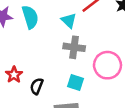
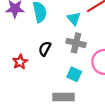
black semicircle: (37, 86) -> (45, 49), moved

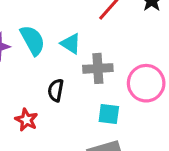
cyan triangle: (74, 19) -> (71, 44), moved

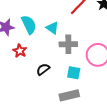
black semicircle: (56, 90) -> (43, 69), moved, turned 40
red star: (26, 120) -> (20, 51), moved

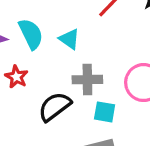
gray cross: (68, 44) -> (87, 80), moved
black semicircle: (43, 69) -> (55, 107), size x1.5

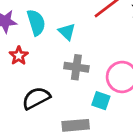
black semicircle: (55, 107) -> (36, 98), moved
cyan square: (105, 112) -> (101, 101), moved

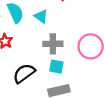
cyan square: (101, 101) -> (56, 67), moved

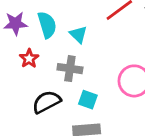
gray cross: (53, 44) -> (70, 69), moved

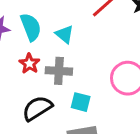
red star: (29, 58) -> (29, 63), moved

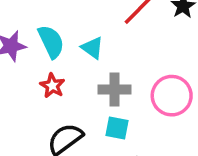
gray cross: (59, 71) -> (115, 89), moved

